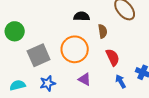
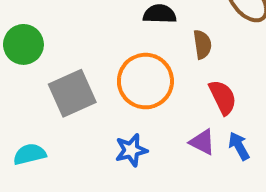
purple triangle: (85, 79) -> (202, 142), moved
blue star: (48, 83) -> (131, 150), moved

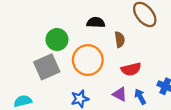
green circle: (23, 44) -> (57, 40), moved
red semicircle: (223, 97) -> (131, 69), turned 102

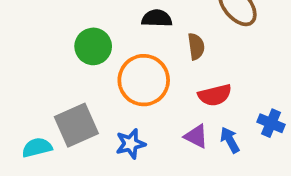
gray square: (47, 67) -> (76, 125), moved

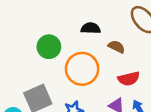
brown semicircle: (196, 46) -> (116, 47), turned -56

